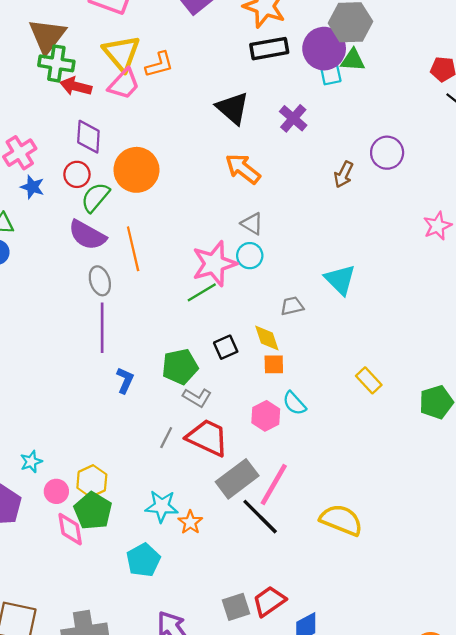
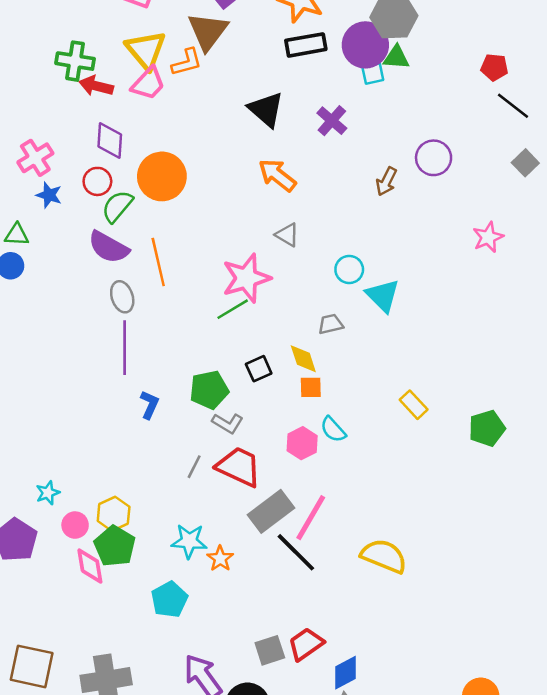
brown triangle: (47, 36) -> (208, 31), moved
cyan circle: (250, 256) -> (349, 269), moved

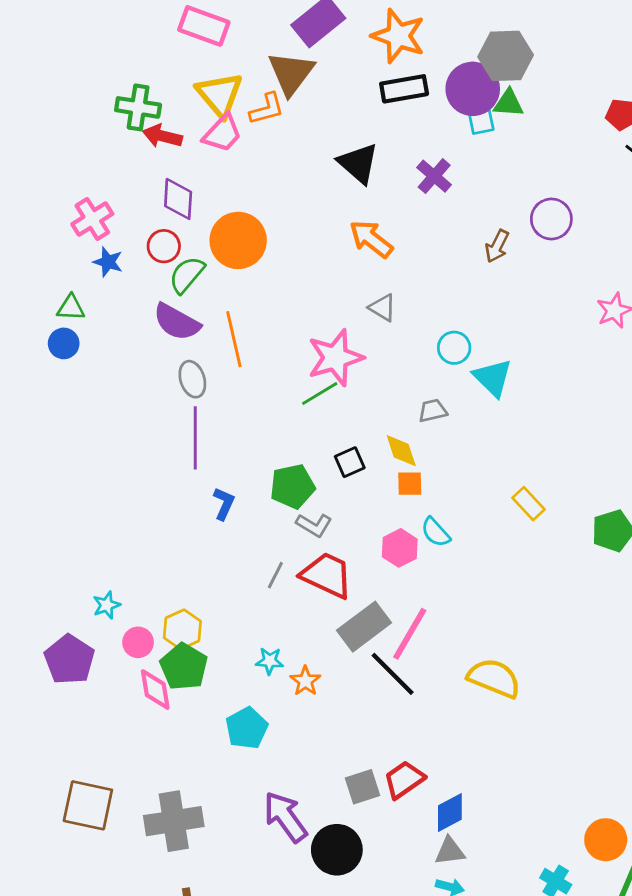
cyan star: (189, 541) -> (270, 661), size x0.7

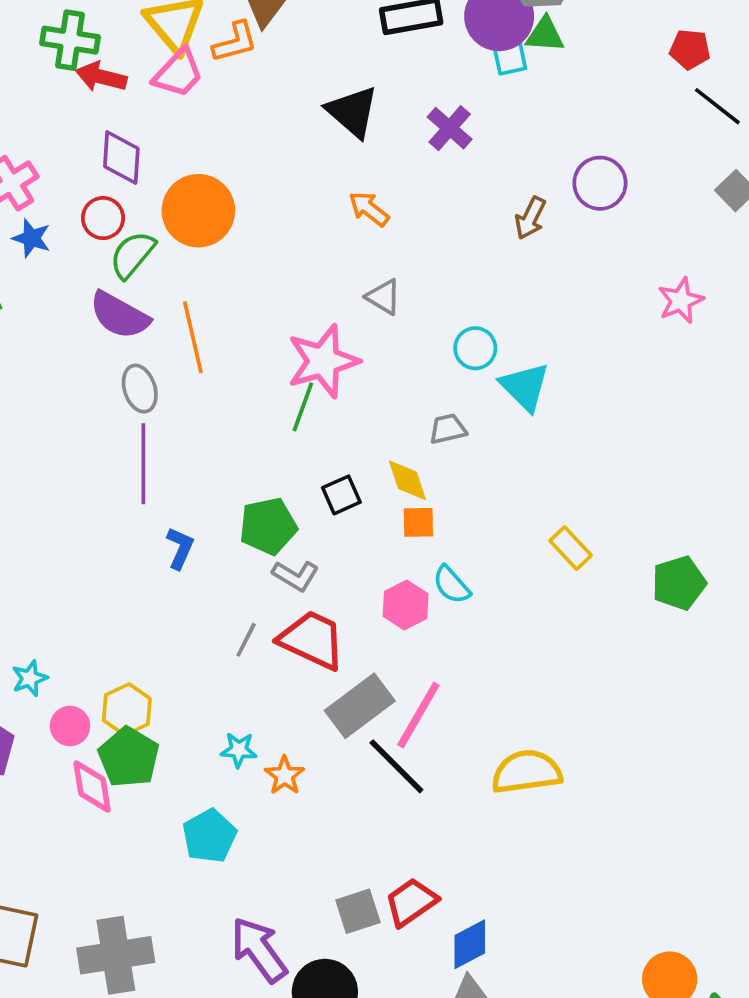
orange arrow: (371, 239) -> (369, 209), size x0.7
green line: (320, 393) -> (303, 407), turned -39
yellow semicircle: (494, 678) -> (527, 772), turned -30

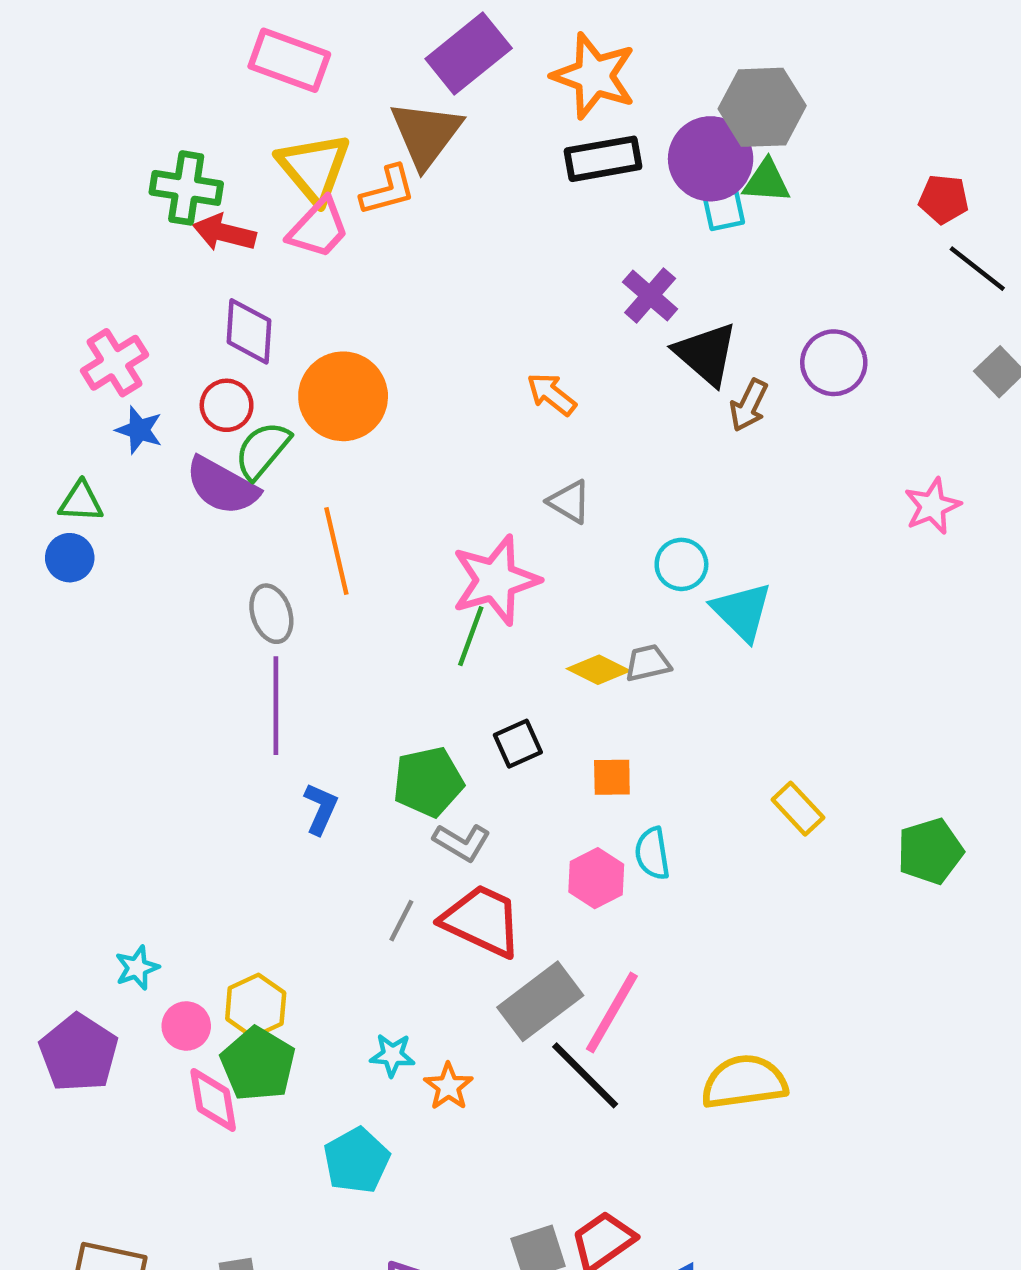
black triangle: (352, 112) -> (706, 354), moved
purple semicircle: (120, 315) -> (222, 486), moved
yellow diamond: (407, 480) -> (599, 670), moved, turned -45
cyan semicircle: (451, 585) -> (652, 853), turned 33

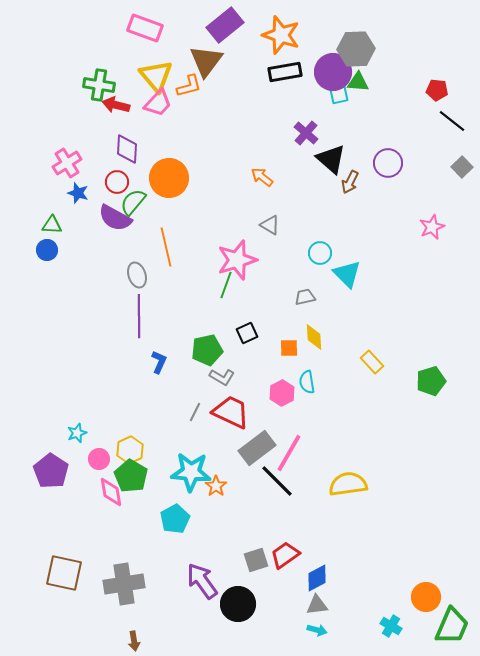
yellow diamond: (599, 670) -> (314, 337), moved, turned 60
cyan star: (392, 1055) -> (191, 472), size x2.0

